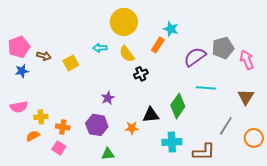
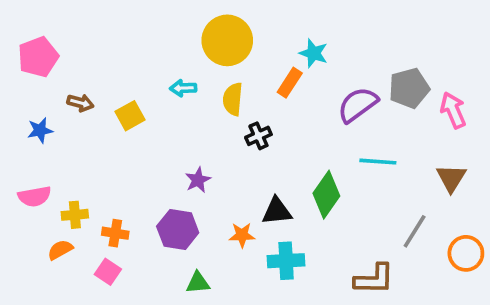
pink pentagon: (19, 47) -> (38, 57), moved
yellow semicircle: (127, 54) -> (233, 99), turned 42
cyan cross: (172, 142) -> (286, 261), moved

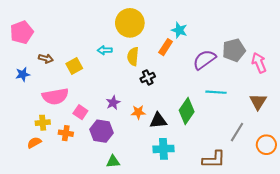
pink semicircle: (34, 196) -> (55, 96), moved, size x1.4
orange star: (242, 235) -> (138, 112), moved
pink square: (108, 272) -> (80, 112), moved

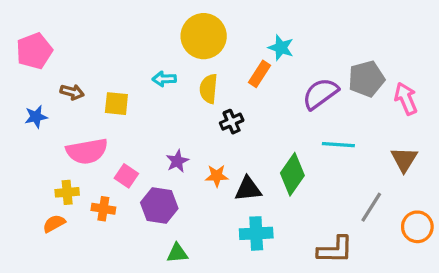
yellow square: (74, 66) -> (116, 104), turned 35

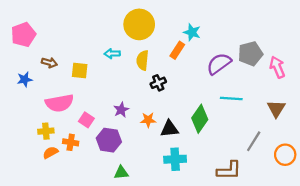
orange semicircle: (54, 224) -> (50, 152), moved

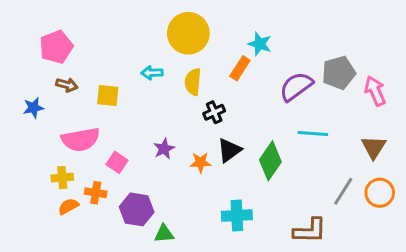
pink pentagon: (23, 35) -> (56, 47), moved
black triangle: (169, 129) -> (229, 150), moved, turned -30
purple hexagon: (109, 140) -> (137, 209), moved
orange circle: (285, 155) -> (380, 193), moved

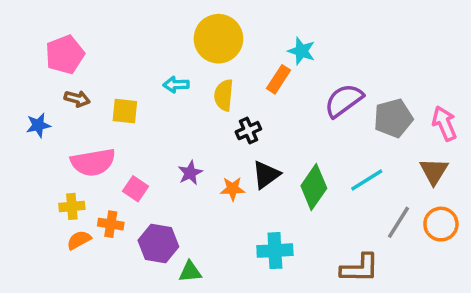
gray pentagon: (339, 73) -> (393, 118), moved
pink arrow: (375, 91) -> (444, 123), moved
cyan line: (313, 134) -> (367, 180), moved, turned -36

